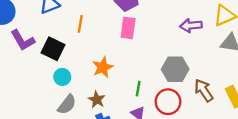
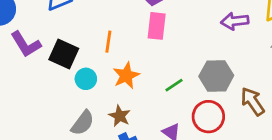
orange line: (80, 24) -> (108, 42), moved
cyan circle: (62, 77) -> (86, 79), moved
green line: (138, 89) -> (174, 85), moved, turned 48

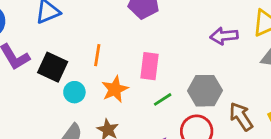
pink rectangle: (157, 26) -> (150, 66), moved

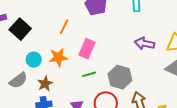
orange line: (97, 55) -> (64, 27), moved
cyan circle: (74, 92) -> (34, 60), moved

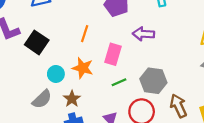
purple arrow: (144, 43) -> (143, 34), moved
orange star: (58, 57) -> (83, 68), turned 30

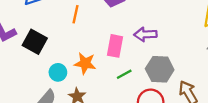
orange line: (85, 34) -> (75, 14), moved
purple arrow: (143, 34) -> (145, 34), moved

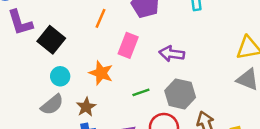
pink rectangle: (115, 46) -> (128, 45), moved
cyan circle: (58, 72) -> (60, 76), moved

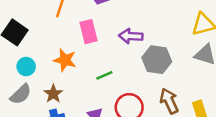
pink rectangle: (128, 45) -> (88, 32), turned -30
gray hexagon: (180, 94) -> (157, 60), moved

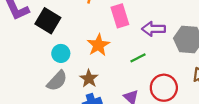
purple arrow: (131, 36) -> (153, 29), moved
orange star: (65, 60) -> (98, 45), turned 30

